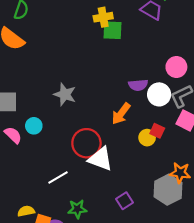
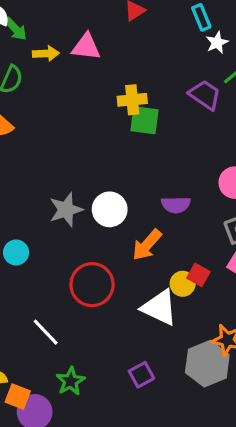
gray star: (65, 94) -> (66, 210), turned 30
white circle: (159, 94) -> (110, 209), moved
white triangle: (100, 159) -> (159, 307), moved
white line: (58, 178) -> (46, 332), turned 72
green star: (77, 209) -> (70, 381), turned -30

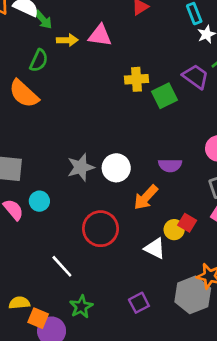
green square: (144, 120) -> (164, 96), moved, turned -35
white triangle: (159, 307) -> (155, 248), size x0.7

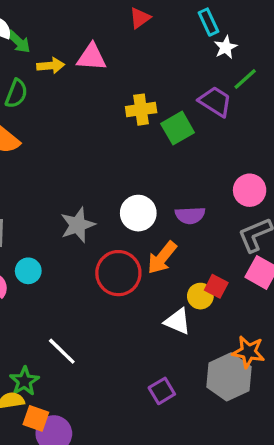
white circle: (116, 168) -> (138, 213), moved
red circle: (100, 229) -> (118, 273), moved
green star: (81, 307) -> (24, 381), moved

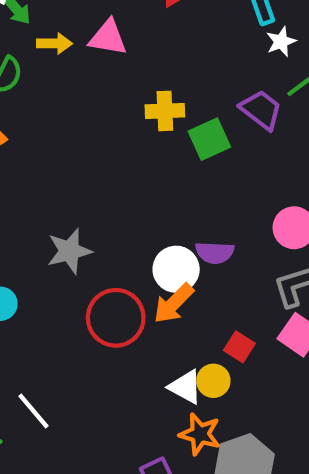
white circle: (138, 213) -> (176, 269), moved
yellow circle: (200, 296) -> (213, 381), moved
orange star: (248, 352) -> (200, 434), moved

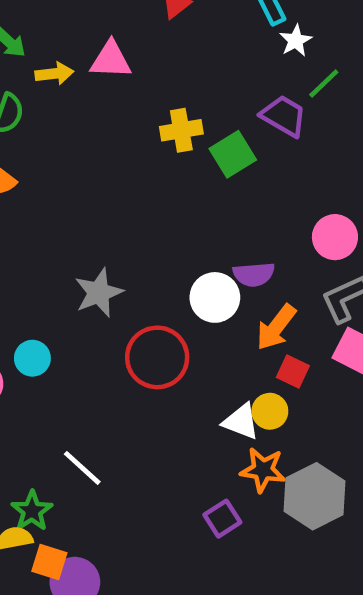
orange arrow: (174, 303) -> (276, 327), moved

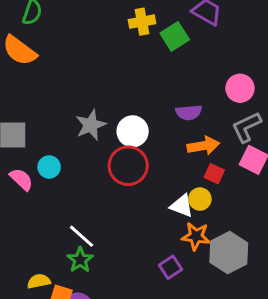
white circle: (215, 297) -> (133, 131), moved
orange arrow: (276, 327) -> (203, 146), turned -136
green star: (32, 511) -> (80, 260), moved

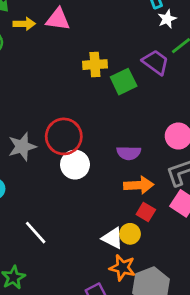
gray star: (91, 125) -> (22, 147), moved
red circle: (128, 166) -> (64, 136), moved
white line: (81, 236) -> (36, 233), moved

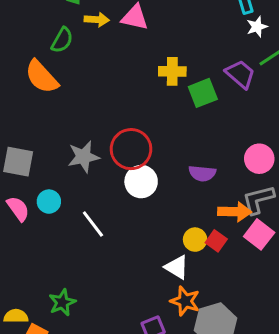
orange arrow: (139, 185) -> (235, 212), moved
white line: (36, 233) -> (93, 224), moved
yellow circle: (130, 234) -> (195, 240), moved

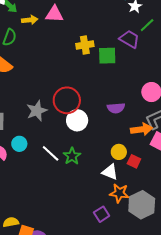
green square: (203, 93) -> (107, 56), turned 30
red square: (216, 241) -> (134, 161), moved
green star: (62, 302) -> (72, 156), moved

